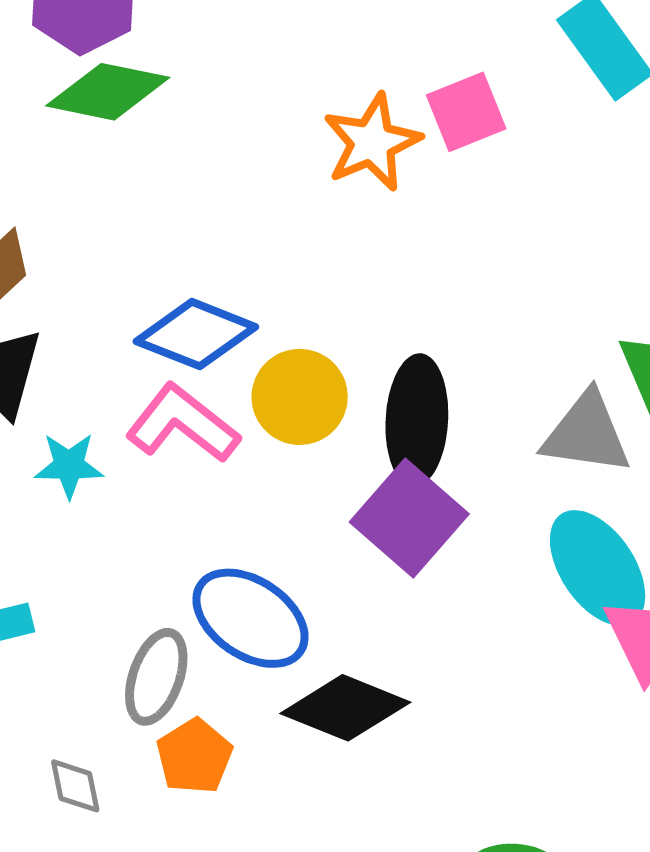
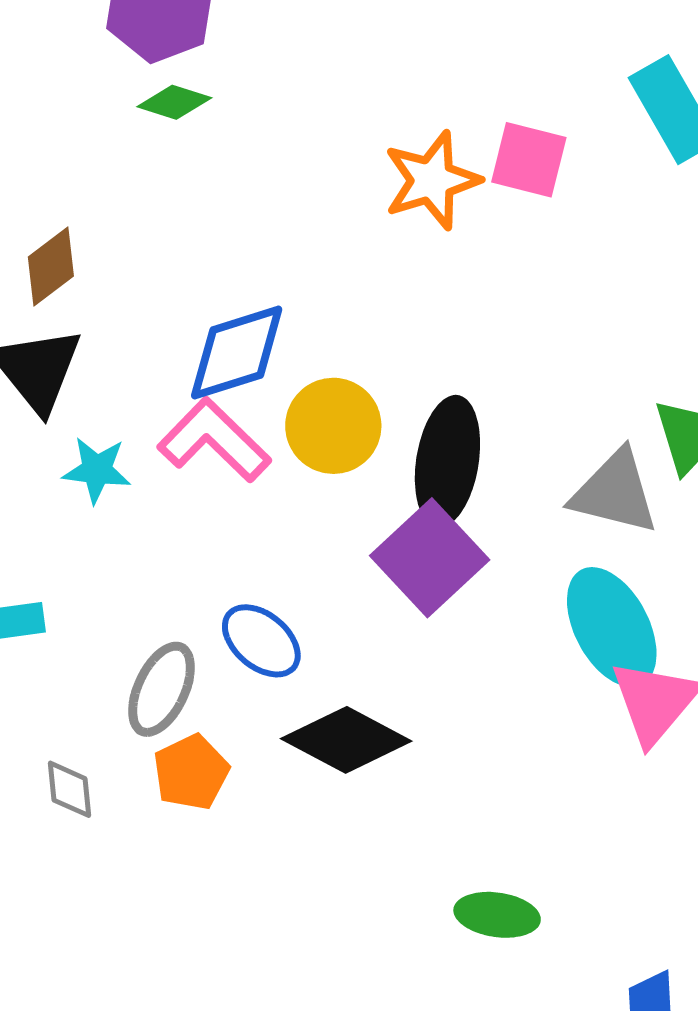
green diamond: (108, 92) -> (174, 102), size x0.6
pink square: (466, 112) -> (529, 160), turned 30
blue diamond: (196, 334) -> (237, 353), turned -45
blue ellipse: (250, 618) -> (261, 641), size x0.7

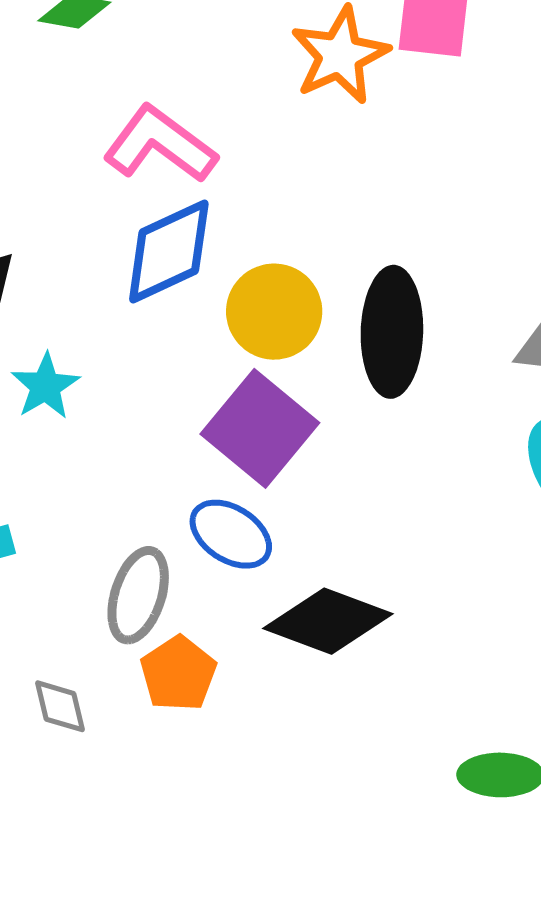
pink L-shape: (214, 440) -> (160, 144), moved
cyan star: (97, 470) -> (45, 386), turned -30
purple square: (430, 558) -> (260, 428), moved

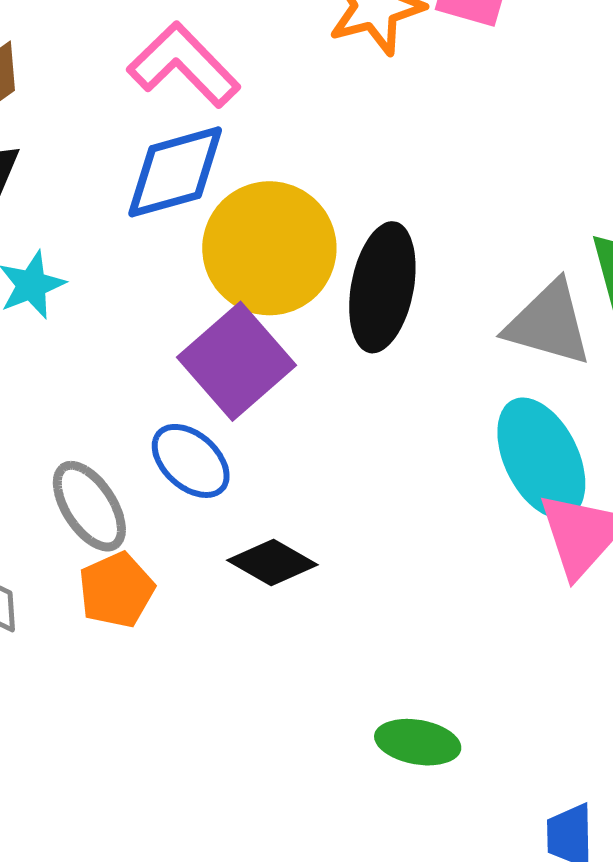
yellow circle: (274, 312) -> (269, 248), size x1.4
gray ellipse: (138, 595) -> (89, 506), turned -60
black diamond: (328, 621) -> (272, 562), size x0.7

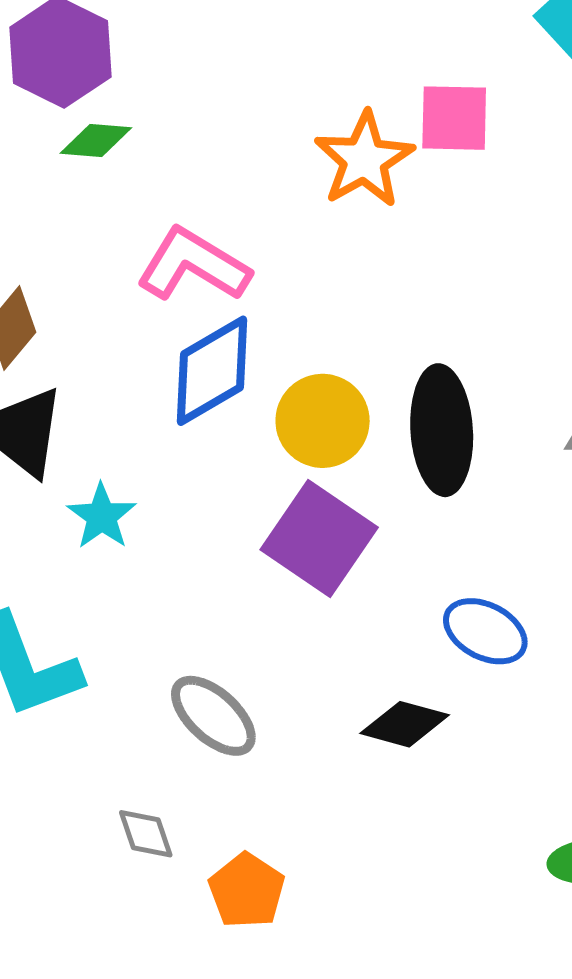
yellow circle: (269, 248) -> (323, 421), size x0.7
blue ellipse: (191, 461) -> (485, 631), moved
orange pentagon: (116, 590) -> (247, 891), moved

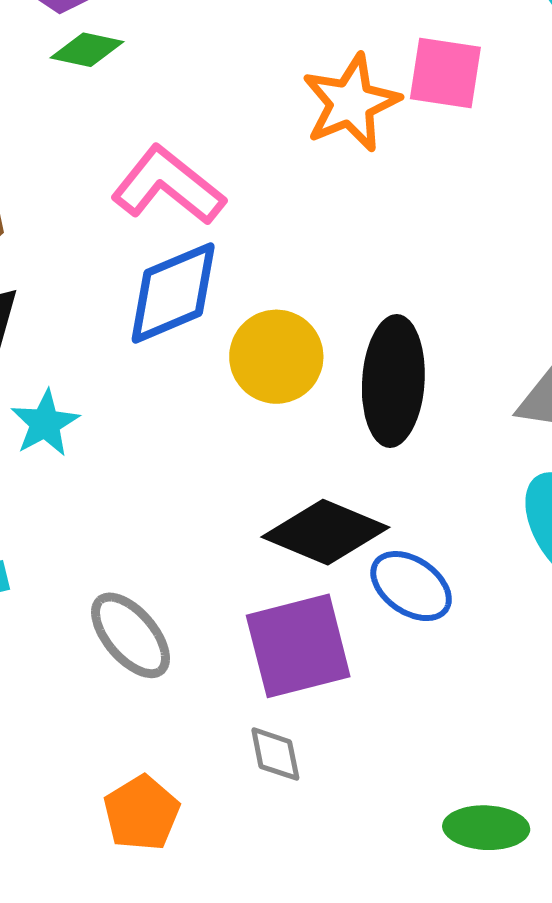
purple square: (319, 539) -> (298, 646), moved, turned 34
black diamond: (405, 724) -> (325, 532), moved, size x1.4
gray diamond: (146, 834) -> (275, 754), moved

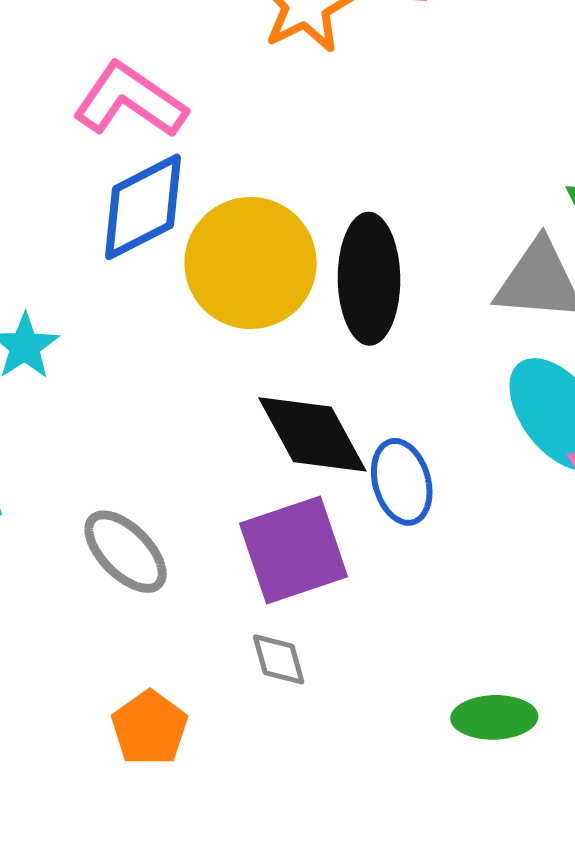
yellow circle: (276, 357) -> (251, 263), size x1.4
black diamond: (325, 532) -> (312, 434), turned 43
blue ellipse: (411, 586) -> (402, 482), turned 44

